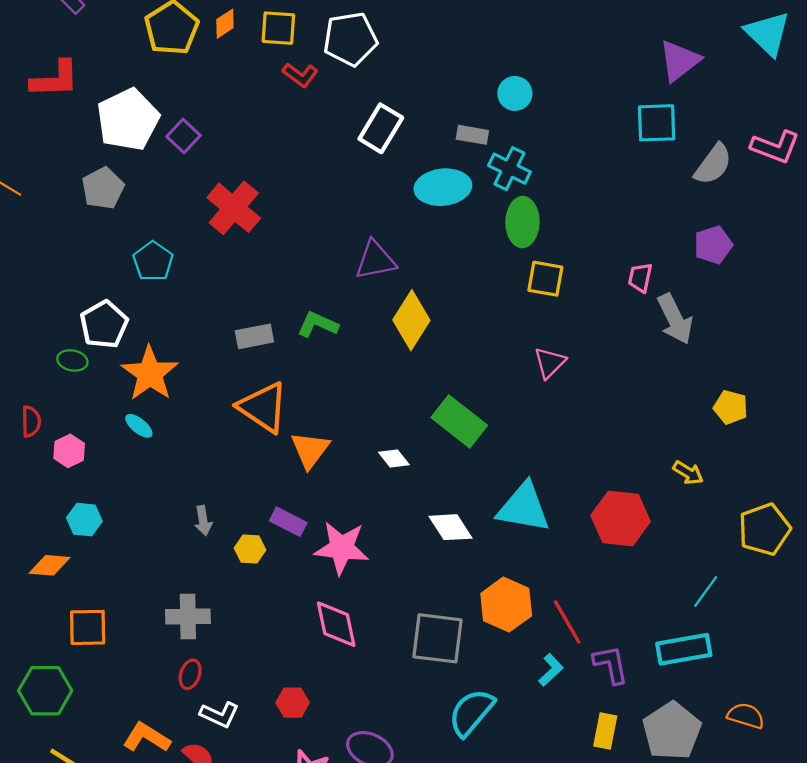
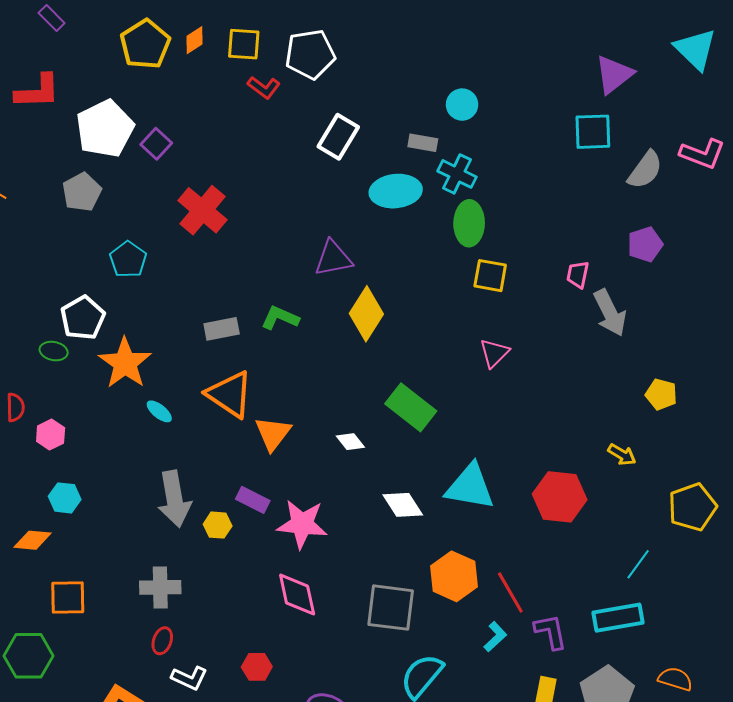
cyan ellipse: (139, 426) -> (159, 411), moved
gray arrow: (203, 521) -> (174, 499), size x2.0

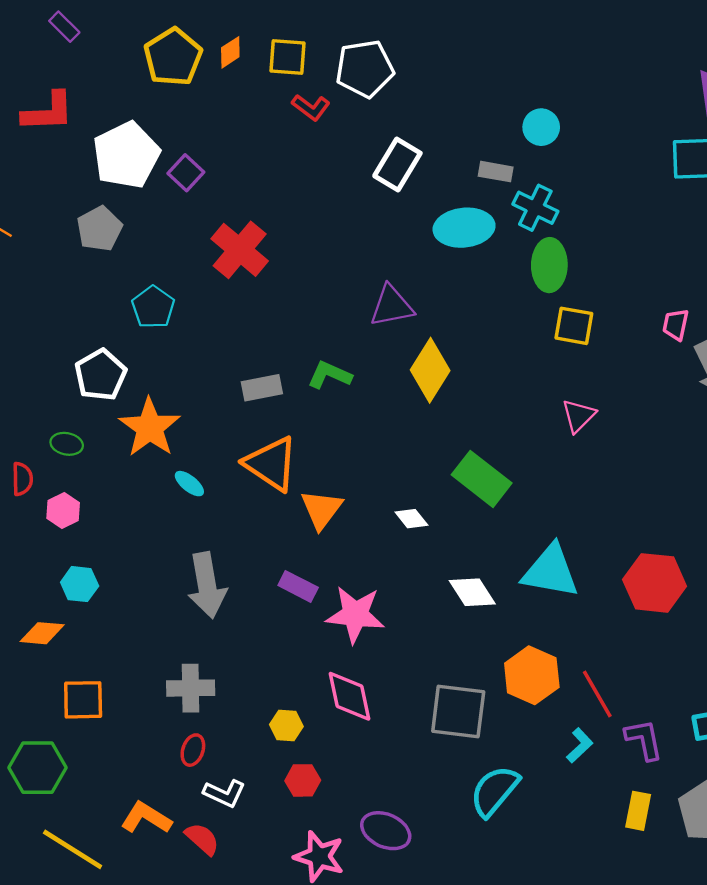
green ellipse: (54, 351) -> (67, 444), moved
yellow hexagon: (218, 525) -> (286, 726), moved

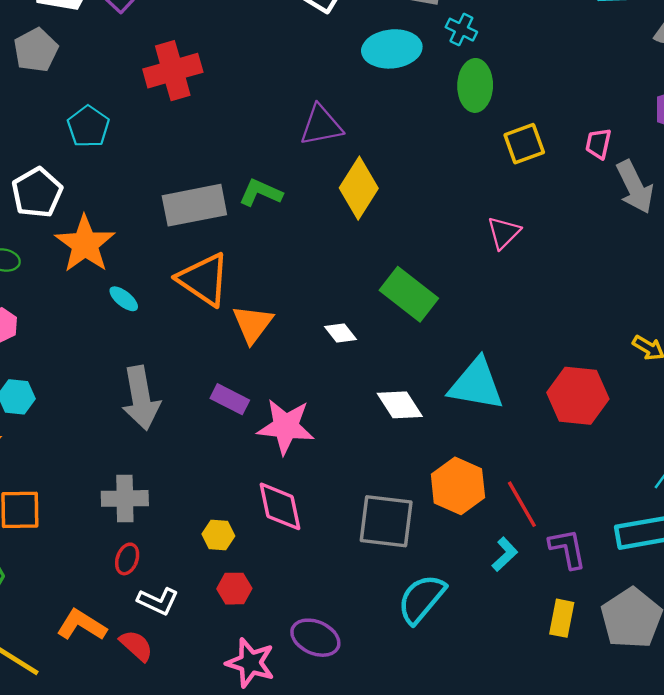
cyan cross: (535, 208) -> (461, 30), size x0.7
red cross: (240, 250) -> (173, 71), turned 34
yellow square: (574, 326) -> (524, 144), moved, turned -30
gray rectangle: (262, 388) -> (194, 205), size x1.6

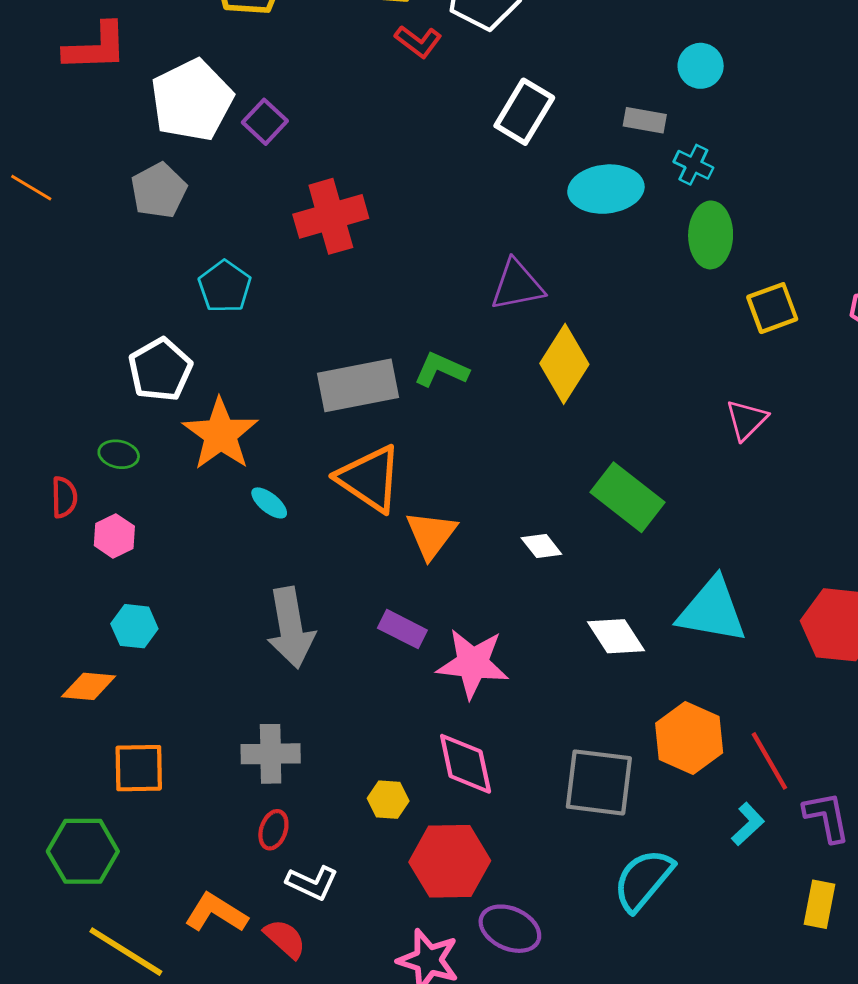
red hexagon: (234, 589) -> (450, 861), moved, size x1.8

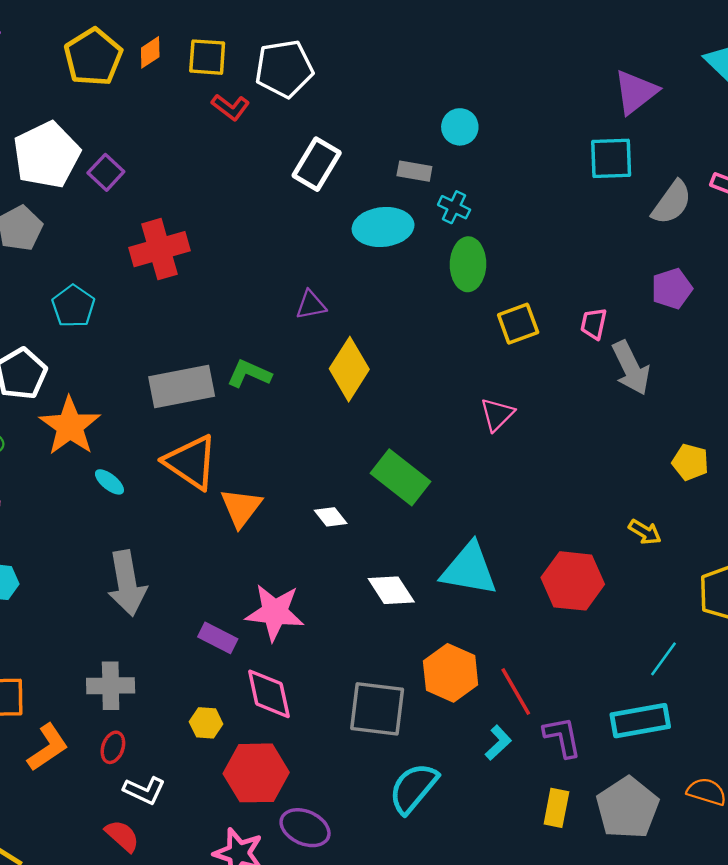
purple triangle: (517, 285) -> (311, 305), size x0.7
purple rectangle: (402, 629) -> (218, 638), moved
orange L-shape: (216, 913) -> (48, 747), moved, turned 114

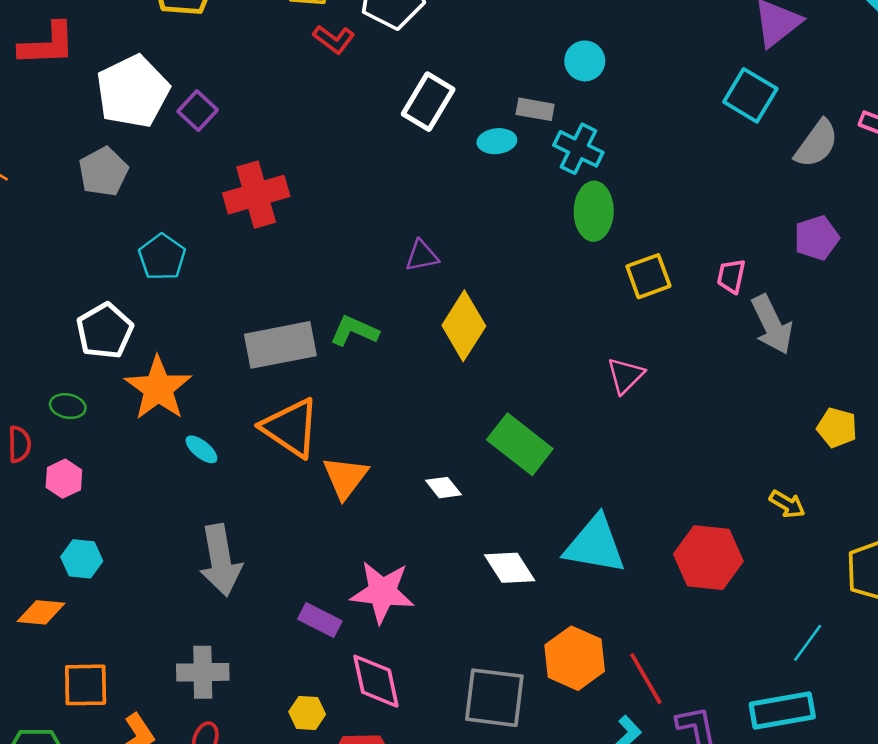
cyan square: (611, 158) -> (750, 95), turned 33
cyan cross: (454, 207) -> (578, 149), size x1.4
cyan ellipse: (383, 227) -> (497, 141), moved, size x0.6

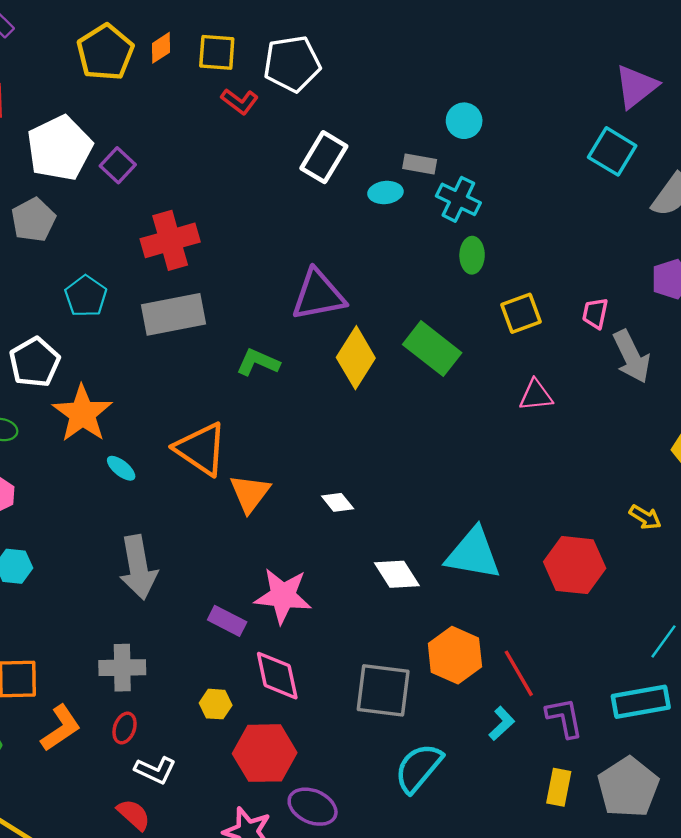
green ellipse: (594, 211) -> (472, 255), size x0.7
purple triangle: (422, 256) -> (318, 295), size x1.8
gray rectangle: (280, 345) -> (174, 314), moved
pink triangle: (626, 375) -> (536, 395), moved, turned 39
green rectangle: (520, 444) -> (432, 349), moved

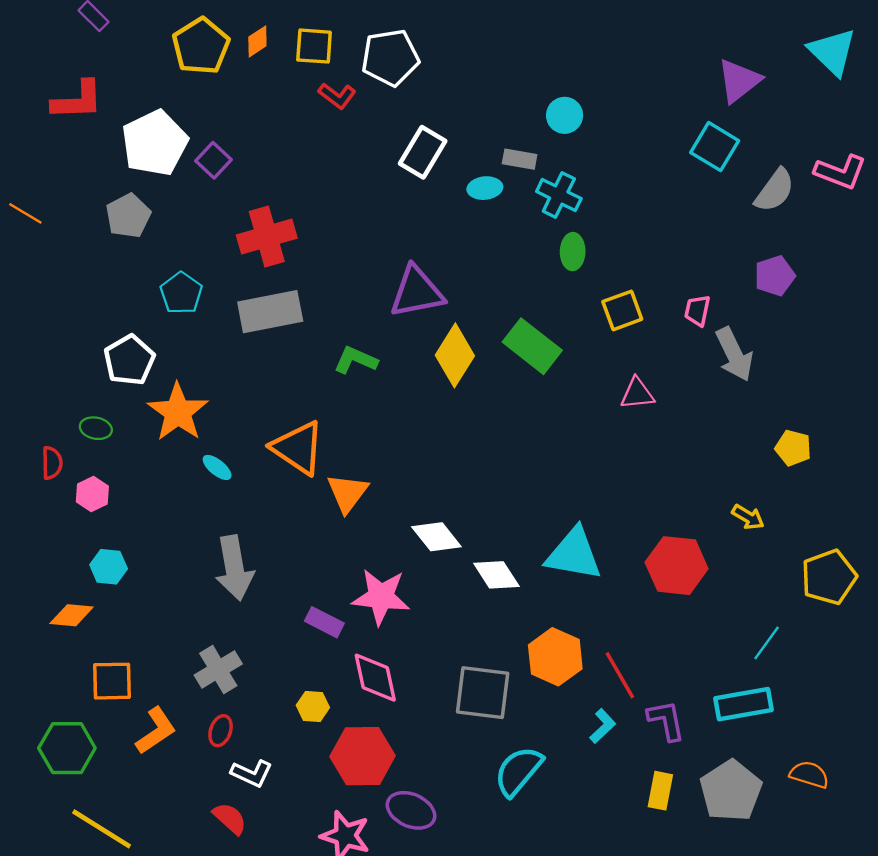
white diamond: (338, 502) -> (436, 537), moved, size x1.5
gray cross: (122, 668) -> (218, 669), turned -30

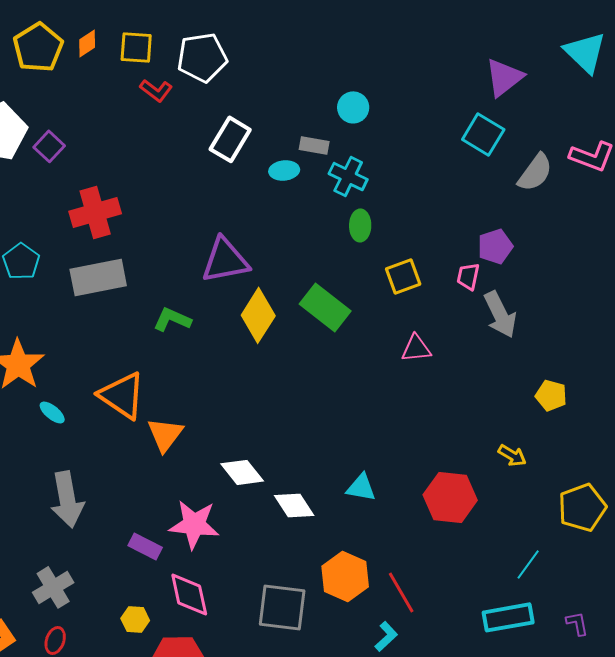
purple pentagon: (775, 276) -> (495, 246), moved
cyan triangle: (574, 554) -> (361, 487), size x0.6
purple L-shape: (666, 720) -> (577, 623), moved, size x0.7

